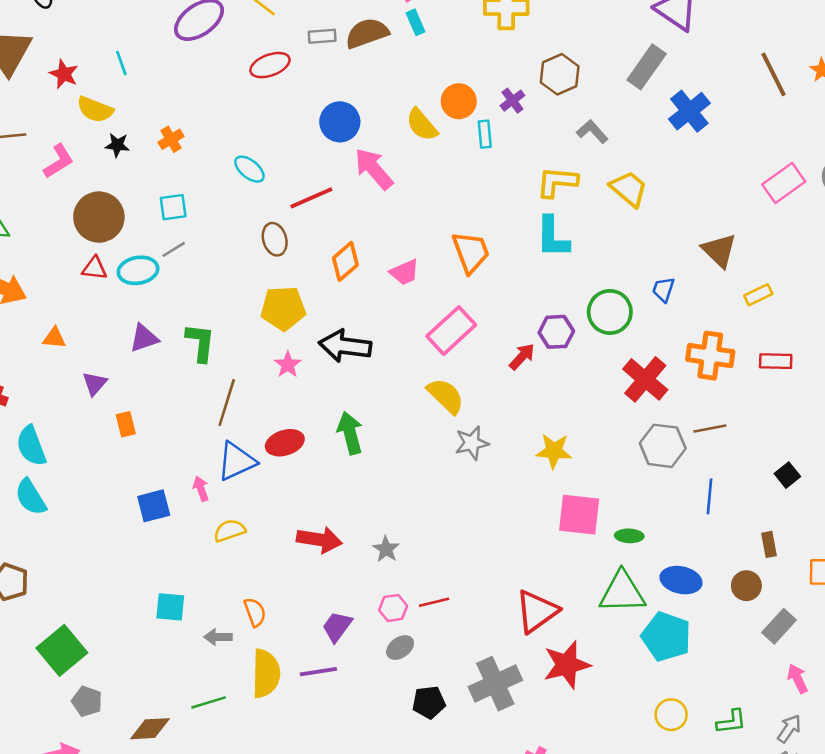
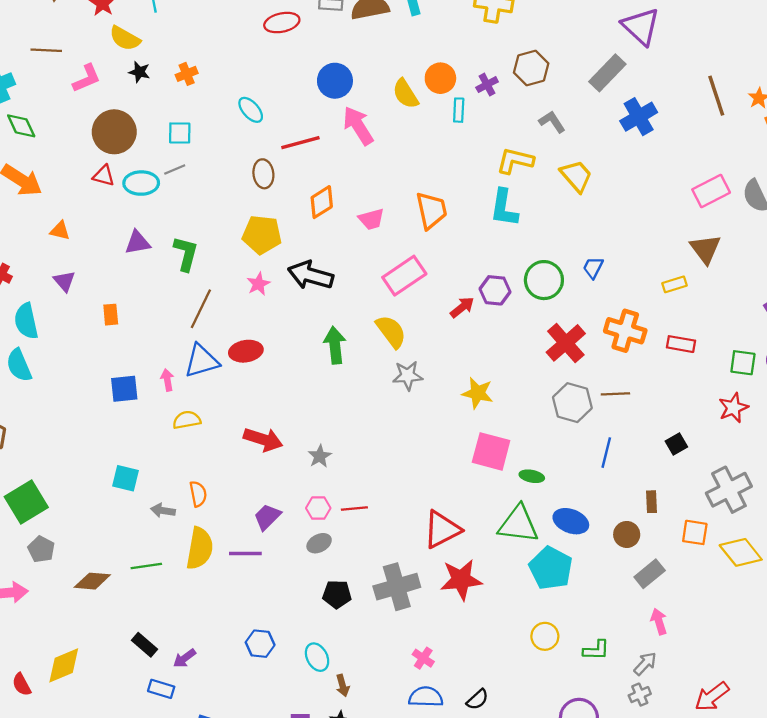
brown triangle: (719, 250) -> (705, 249), moved
purple triangle: (95, 384) -> (64, 281), moved, turned -30
green arrow: (350, 433) -> (335, 345), moved

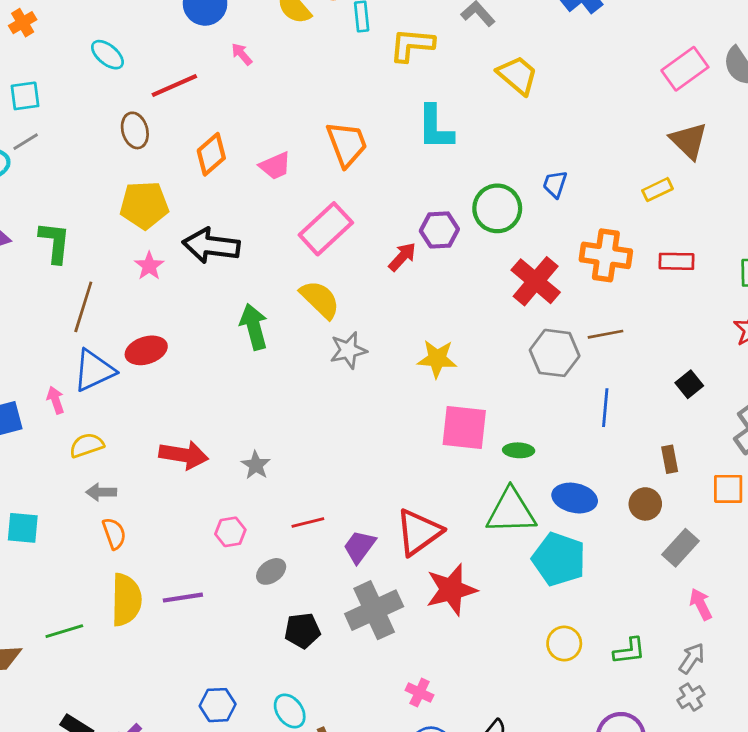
pink arrow: (358, 126) -> (242, 54), size x0.5
yellow L-shape: (515, 161) -> (412, 45), moved
pink hexagon: (318, 508) -> (230, 532), moved
gray arrow: (163, 511) -> (101, 492), moved
purple trapezoid: (267, 517) -> (359, 547), moved

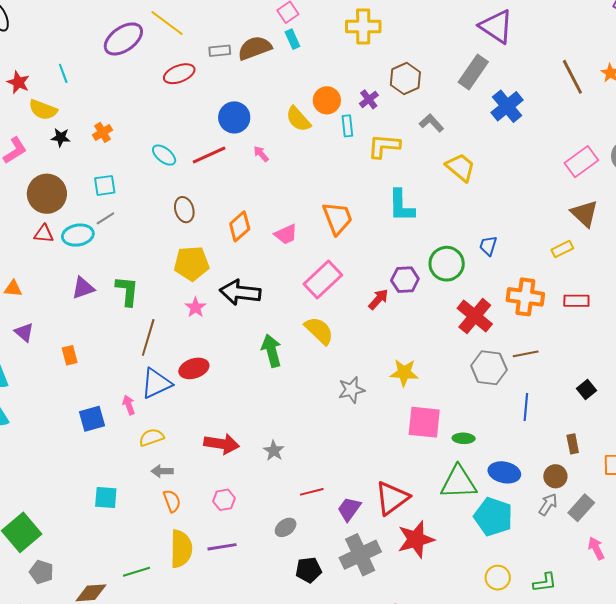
red line: (174, 86) -> (209, 155), moved
gray star: (348, 350) -> (351, 390), moved
pink hexagon: (230, 532) -> (224, 500), moved
gray arrow: (692, 658) -> (548, 504), moved

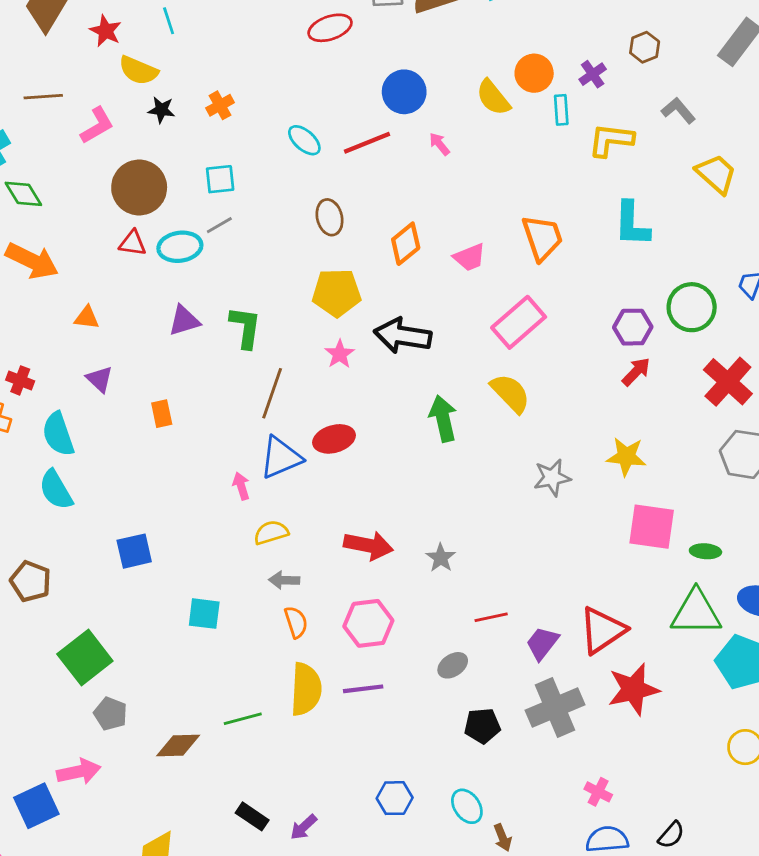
brown hexagon: (405, 79) -> (645, 47), size x0.7
red arrow: (378, 299) -> (636, 372), moved
blue square: (92, 419) -> (134, 551), moved
pink hexagon: (224, 500) -> (368, 623), size x1.6

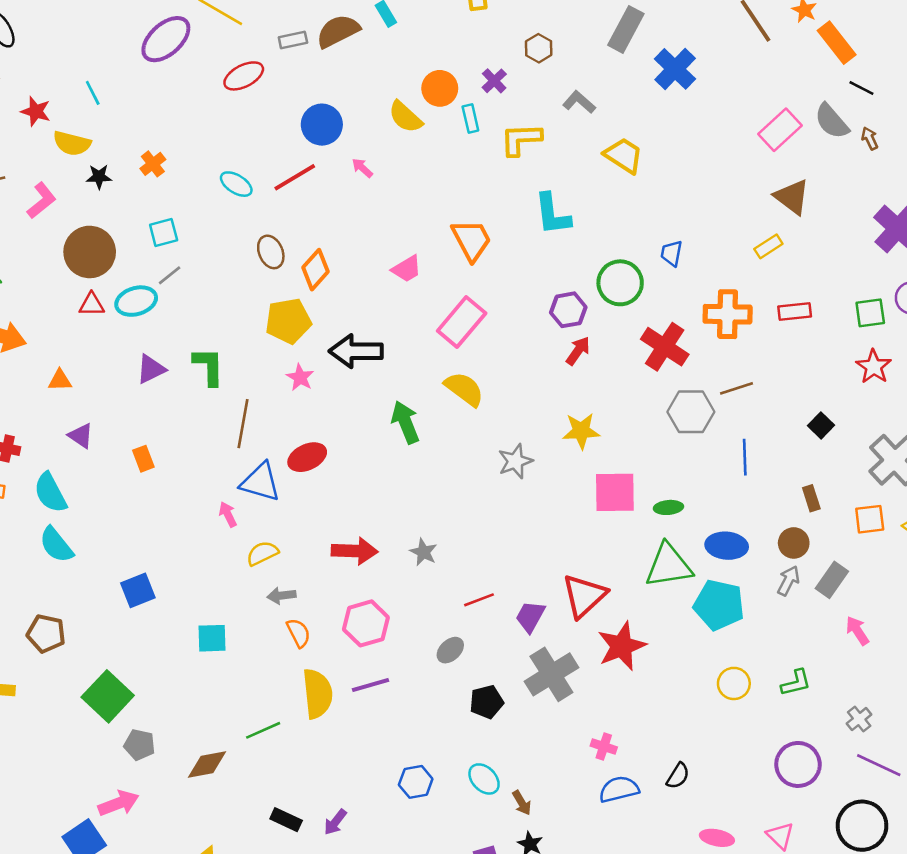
orange diamond: (406, 244) -> (316, 270), moved
blue triangle: (281, 457) -> (260, 482), turned 48

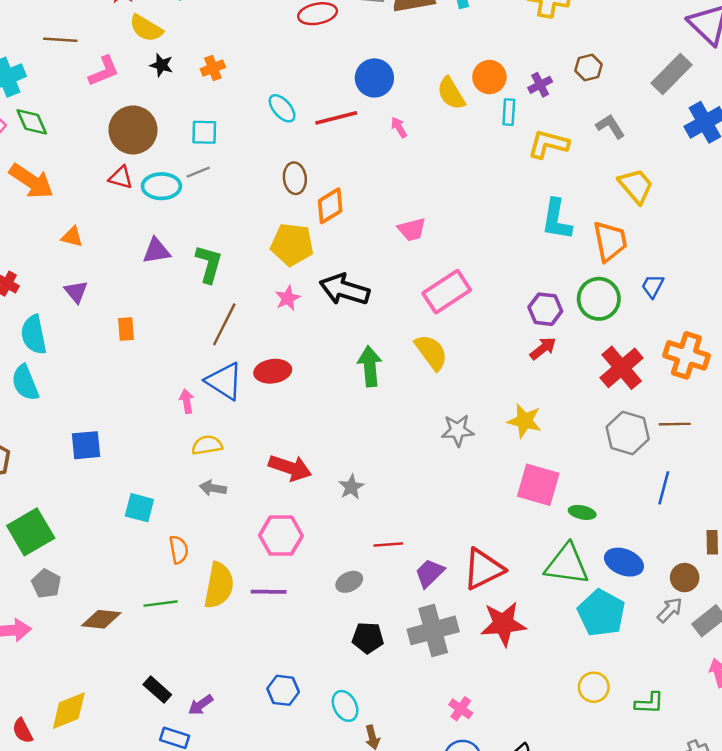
orange trapezoid: (471, 240) -> (610, 241), moved
orange semicircle: (298, 633) -> (179, 550), moved

